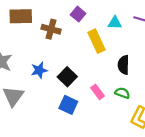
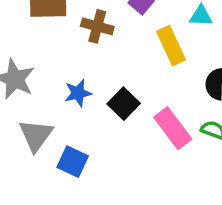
pink rectangle: (98, 92) -> (173, 128), size x1.6
blue square: (68, 105) -> (73, 162), moved

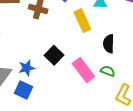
blue star: (78, 93) -> (27, 68), moved

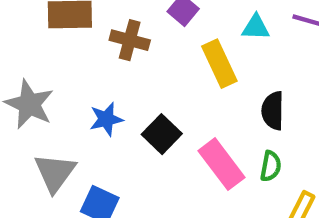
blue star: (27, 68) -> (106, 119), moved
green semicircle: (108, 71) -> (271, 166), turned 80

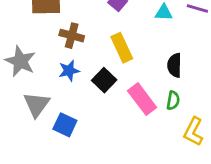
brown cross: (130, 40) -> (72, 36), moved
yellow rectangle: (219, 64) -> (122, 48), moved

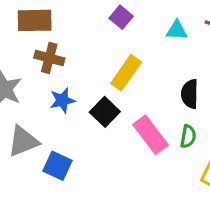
brown cross: (72, 36) -> (49, 58), moved
yellow rectangle: (122, 48) -> (126, 73), turned 60
gray triangle: (37, 105) -> (23, 141), turned 32

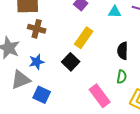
blue star: (62, 100) -> (37, 62), moved
pink rectangle: (151, 135) -> (100, 96), moved

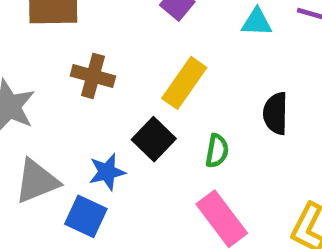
brown cross: (37, 29) -> (93, 76), moved
blue star: (37, 62) -> (107, 172), moved
green semicircle: (122, 77) -> (217, 151), moved

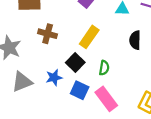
black semicircle: (275, 113) -> (135, 40), moved
blue square: (86, 216) -> (80, 90), moved

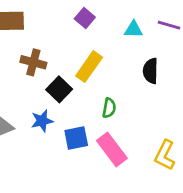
black square: (75, 63) -> (59, 89), moved
blue square: (80, 90) -> (76, 138), turned -36

